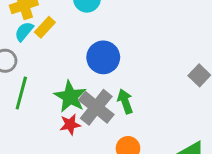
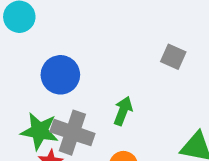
green arrow: (125, 101) -> (123, 111), moved, turned 60

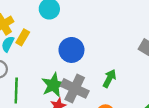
green star: (39, 131) -> (53, 85), turned 30

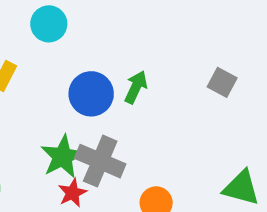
green arrow: (109, 78) -> (136, 87), moved

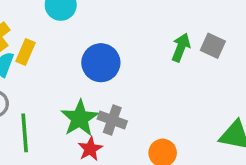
green arrow: (136, 87) -> (181, 48), moved
gray cross: (100, 161) -> (112, 120), size x0.7

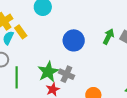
yellow rectangle: (26, 52) -> (21, 32), turned -64
blue circle: (101, 63) -> (74, 40), moved

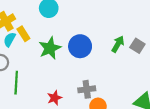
green star: (48, 72) -> (50, 48), moved
gray cross: (66, 74) -> (87, 89), moved, turned -35

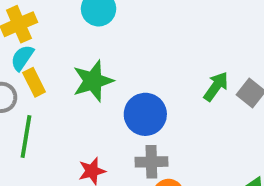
yellow rectangle: (23, 34) -> (34, 82), moved
blue circle: (80, 46) -> (145, 114), moved

